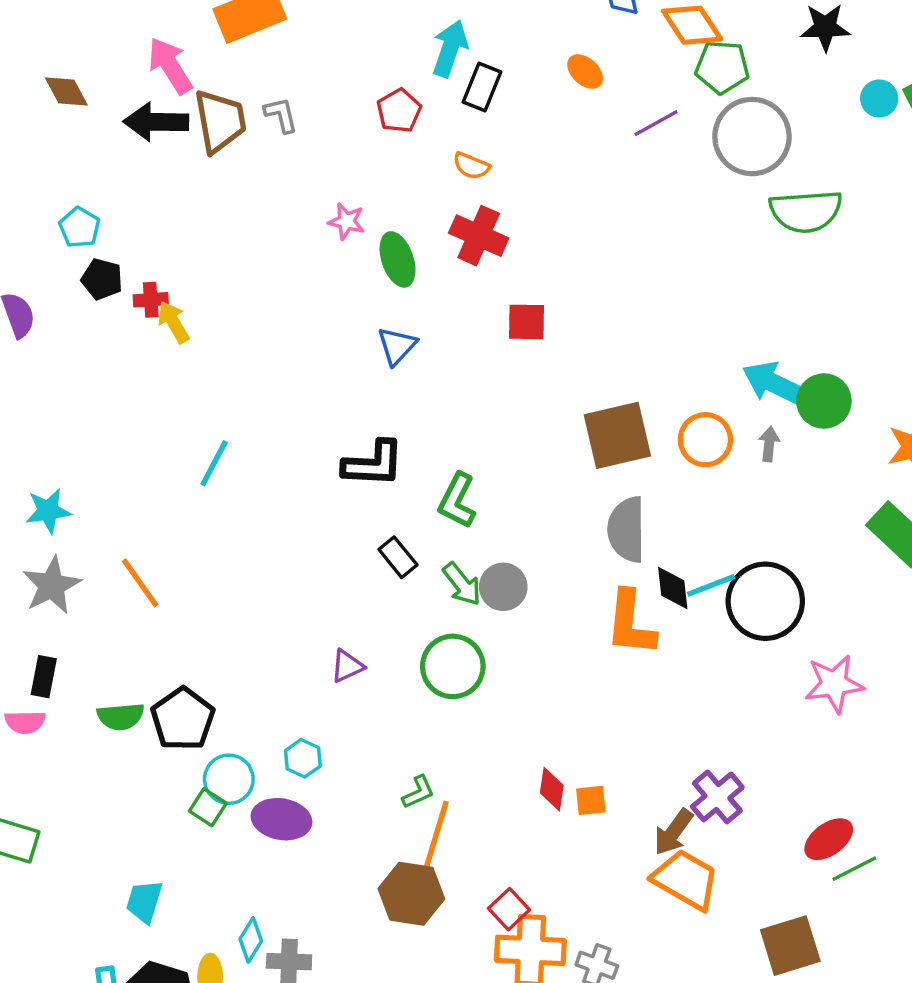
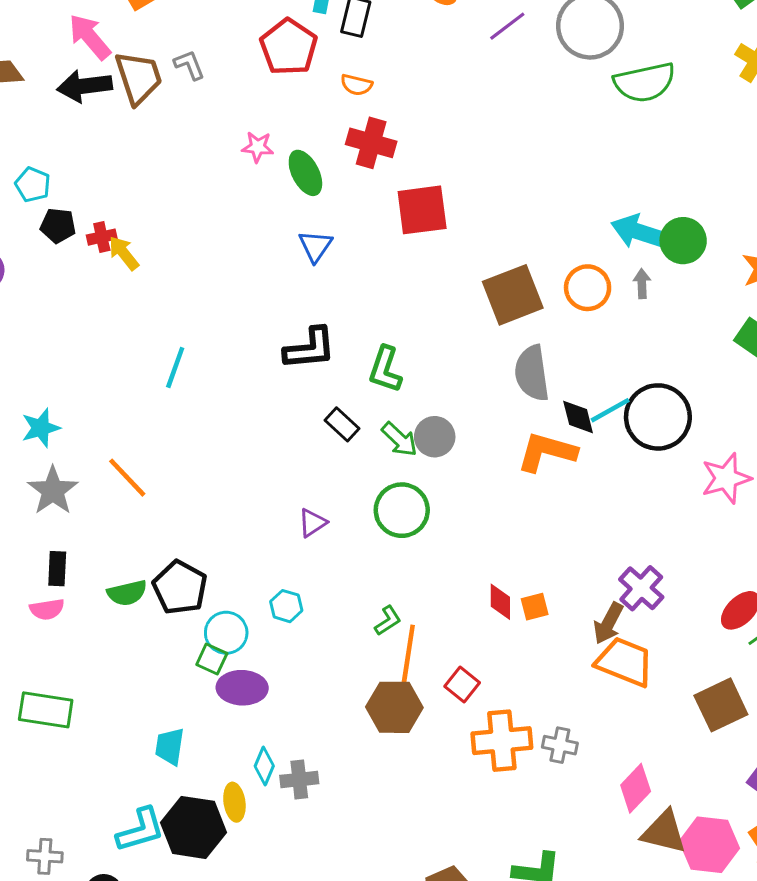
red pentagon: (399, 111) -> (289, 47), size x1.5
red square: (527, 322) -> (422, 210), size x1.5
orange L-shape: (631, 623) -> (547, 452), turned 108
purple ellipse: (281, 819) -> (242, 688), moved
red square: (509, 909) -> (462, 684), moved

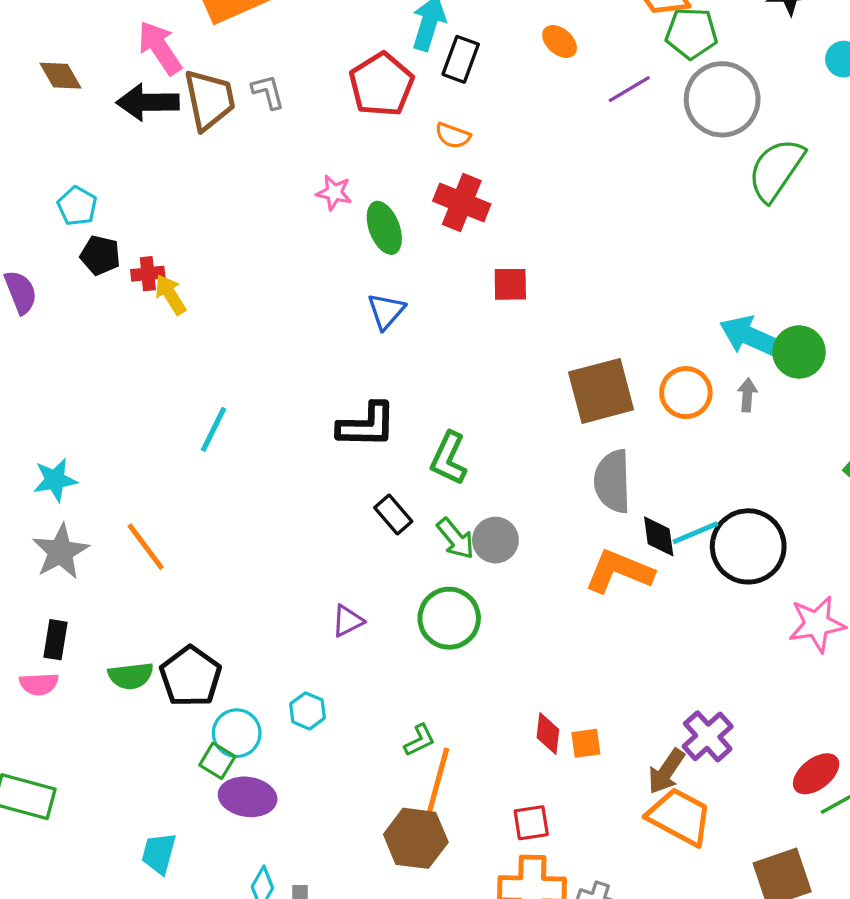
green semicircle: (645, 82) -> (776, 170), turned 130
red square: (422, 210) -> (510, 284), size x0.6
red square: (462, 684) -> (531, 823), moved, turned 36

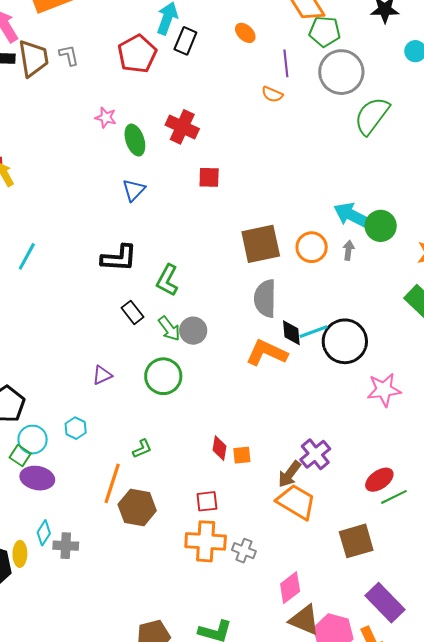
purple line: (629, 89) -> (286, 63), turned -68
orange semicircle: (453, 136) -> (272, 94), moved
orange line: (438, 781) -> (112, 483), moved

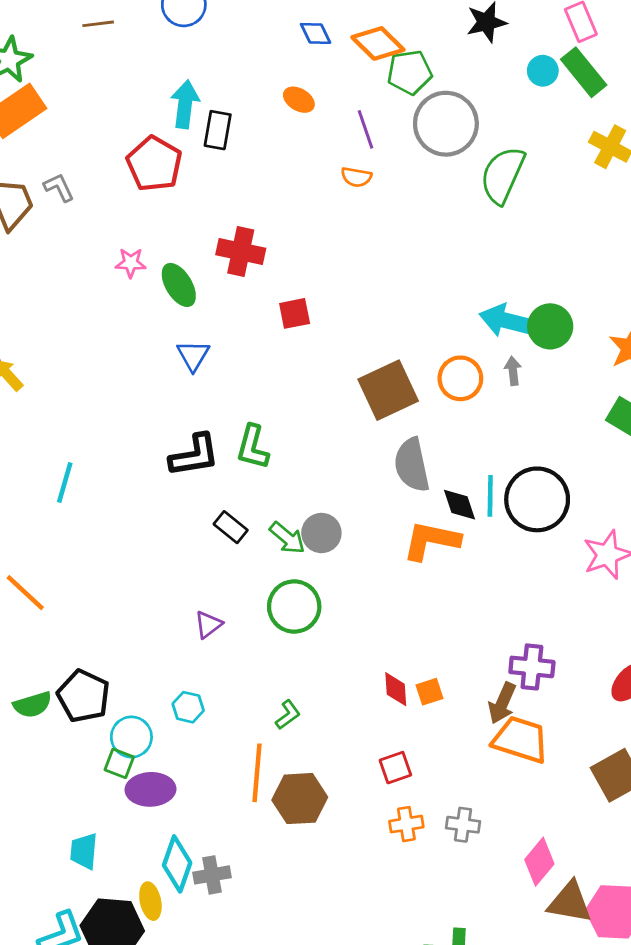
green L-shape: (167, 280) -> (253, 447), moved
cyan line: (314, 332) -> (490, 496), turned -56
purple cross: (315, 454) -> (532, 667), turned -32
cyan diamond: (44, 533) -> (177, 864), size x1.5
orange cross: (206, 541) -> (406, 824), size x0.6

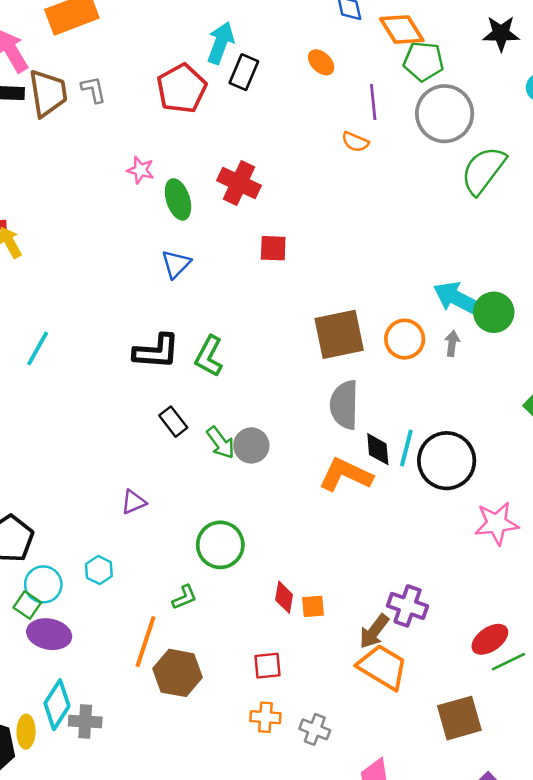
green circle: (294, 607) -> (220, 545), moved

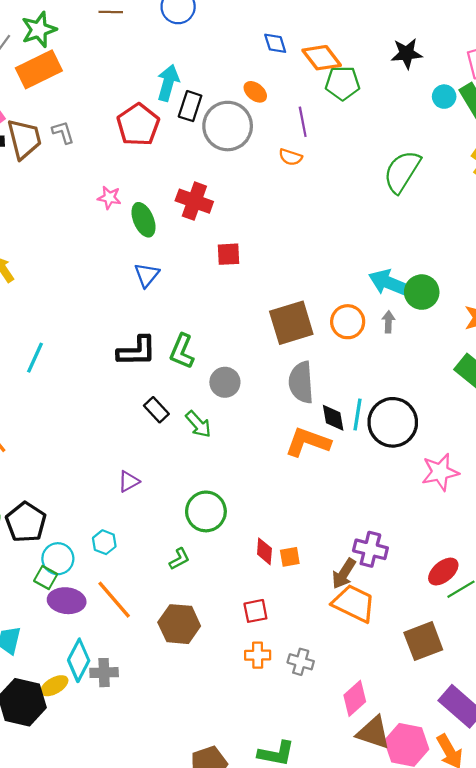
gray circle: (445, 114) -> (228, 126), moved
gray circle: (251, 445) -> (225, 382), moved
orange line: (145, 642) -> (114, 600), moved, turned -54
yellow ellipse: (26, 732) -> (54, 686), turned 64

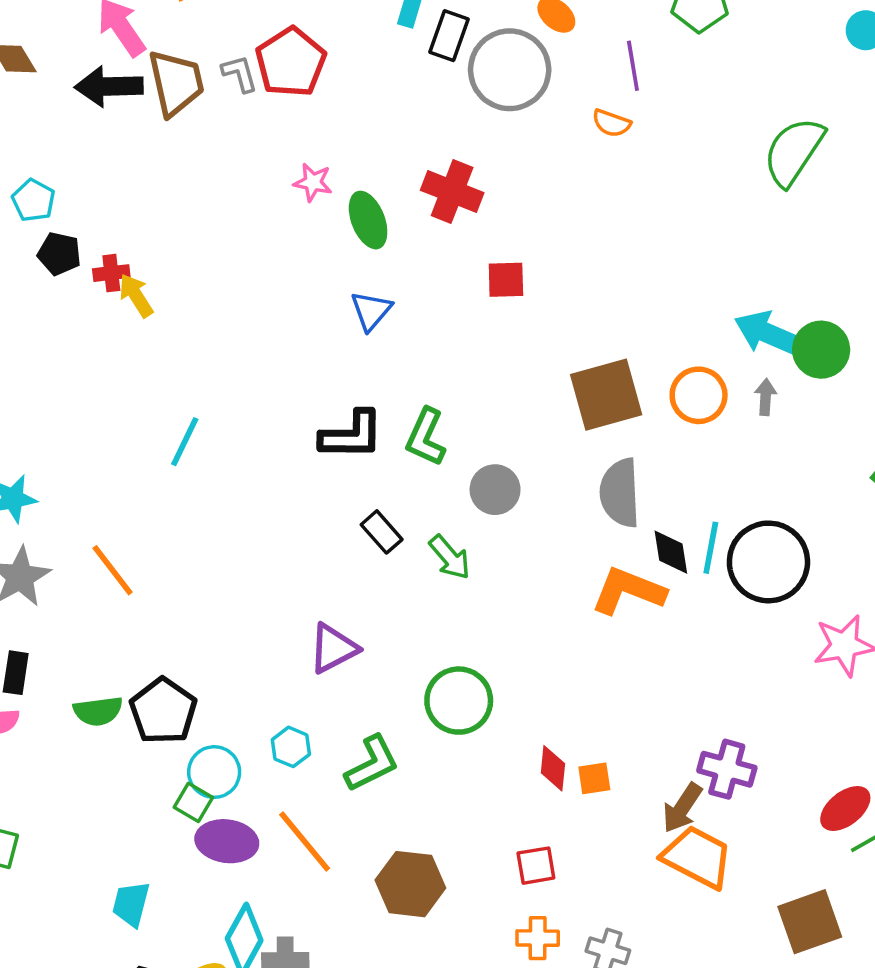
red pentagon: (138, 125) -> (291, 62), moved
purple triangle: (129, 482) -> (333, 648), size x1.4
green L-shape: (179, 559) -> (372, 763), moved, size x1.6

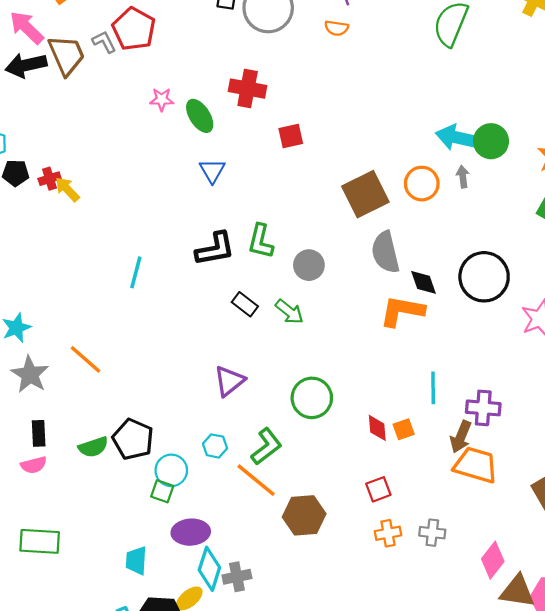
cyan line: (185, 442) -> (136, 272), moved
cyan line: (711, 548) -> (433, 388), moved
purple ellipse: (227, 841) -> (191, 532), moved
orange line: (305, 841) -> (256, 480), moved

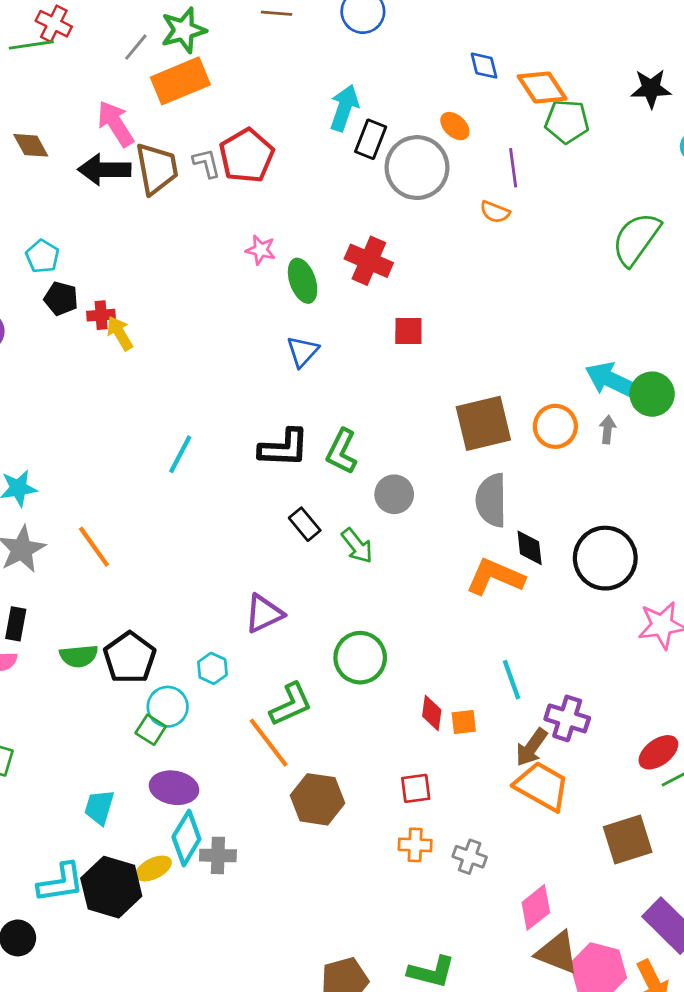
cyan line: (433, 388) -> (512, 680), turned -32
cyan hexagon: (215, 446) -> (212, 668), moved

